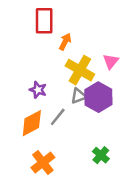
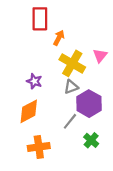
purple hexagon: (98, 97) -> (89, 104), moved
gray line: (58, 117) -> (70, 121), moved
orange cross: (43, 163) -> (39, 147), turned 30

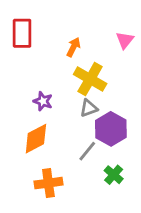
red rectangle: (40, 19) -> (22, 33), moved
pink triangle: (100, 56) -> (125, 40), moved

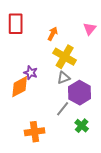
orange diamond: (36, 139) -> (20, 87), moved

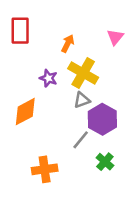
purple star: (31, 73) -> (48, 78), moved

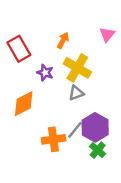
red rectangle: (20, 31) -> (19, 49), moved, turned -30
purple hexagon: (102, 119) -> (95, 127), moved
orange cross: (45, 169) -> (53, 139), moved

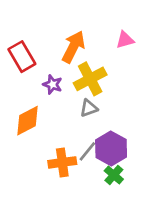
pink triangle: (107, 34) -> (125, 40), turned 35
orange arrow: (63, 40) -> (73, 47), size x1.6
yellow cross: (77, 68) -> (90, 79), turned 32

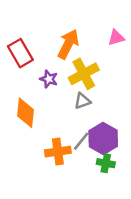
orange diamond: (27, 121) -> (25, 113), turned -56
green cross: (114, 175) -> (106, 163), turned -30

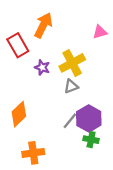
orange arrow: (68, 44) -> (43, 25), moved
orange diamond: (25, 113) -> (19, 114), moved, turned 40
orange cross: (58, 152) -> (33, 153), moved

